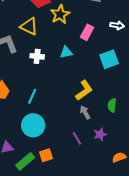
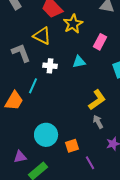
cyan line: (32, 96) -> (33, 86), moved
purple line: (77, 138) -> (90, 163), moved
orange square: (46, 155) -> (72, 146), moved

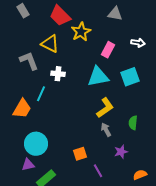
cyan triangle: (79, 62) -> (98, 77), moved, size x1.6
cyan circle: (46, 135) -> (36, 144), moved

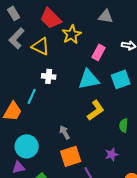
gray L-shape: (29, 61) -> (17, 38), moved, turned -115
gray arrow: (106, 130) -> (65, 132), moved
orange square: (80, 154) -> (71, 156), size x1.5

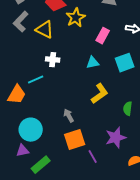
cyan triangle: (89, 79) -> (93, 63), size x0.6
cyan line: (32, 96) -> (36, 80), turned 42
purple star: (112, 154) -> (116, 138), size x1.5

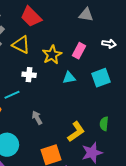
yellow star: (76, 18) -> (52, 55), moved
yellow L-shape: (100, 94) -> (76, 132), moved
gray arrow: (69, 116) -> (37, 118), moved

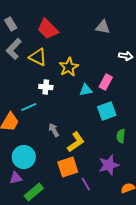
pink rectangle: (79, 51) -> (106, 82), moved
cyan square: (101, 78) -> (107, 111), moved
yellow L-shape: (76, 132) -> (76, 142), moved

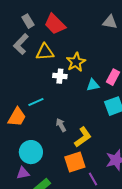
gray rectangle: (11, 24) -> (28, 21), moved
yellow triangle: (38, 57) -> (45, 52), turned -30
white cross: (46, 87) -> (60, 76), moved

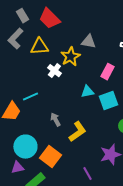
gray triangle: (110, 22) -> (88, 42), moved
white cross: (60, 76) -> (54, 71), turned 32
cyan triangle: (93, 85) -> (87, 92), moved
orange square: (75, 162) -> (50, 157), moved, turned -35

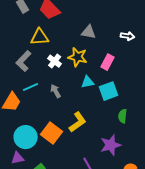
gray L-shape: (15, 39) -> (24, 61), moved
yellow star: (70, 57) -> (78, 57), moved, turned -30
gray arrow: (55, 120) -> (56, 91), moved
orange square: (50, 157) -> (52, 133), moved

